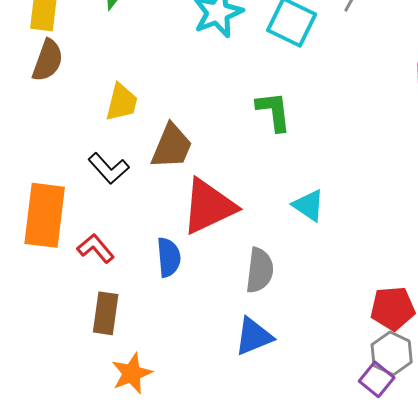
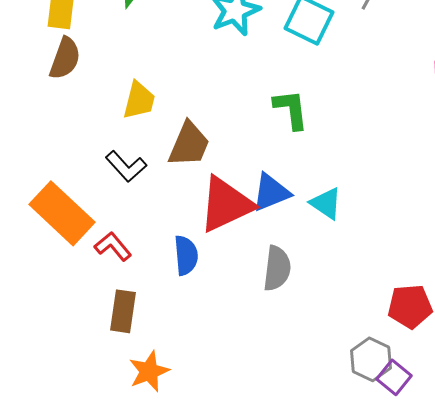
orange rectangle: (45, 215) -> (62, 213), turned -54
blue triangle: (254, 336) -> (271, 192), moved
gray hexagon: (392, 353) -> (371, 359), moved

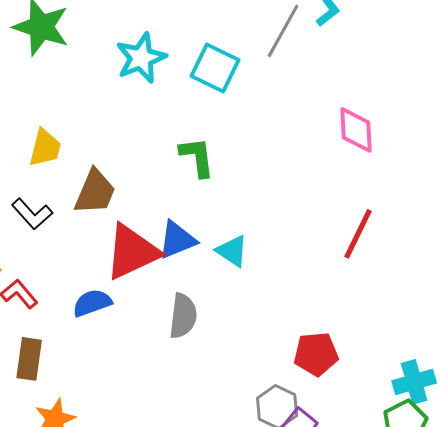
blue semicircle: (186, 255) -> (92, 303), turned -105

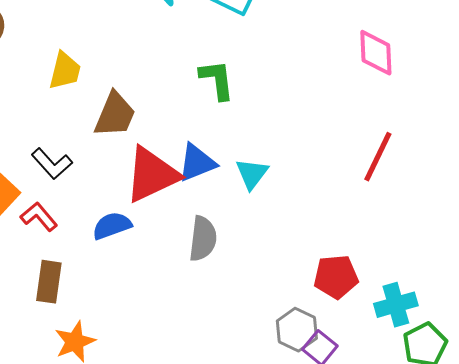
black L-shape: (32, 214) -> (52, 164), moved
cyan triangle: (232, 251) -> (252, 174), turned 33
cyan cross: (414, 382) -> (396, 305), moved

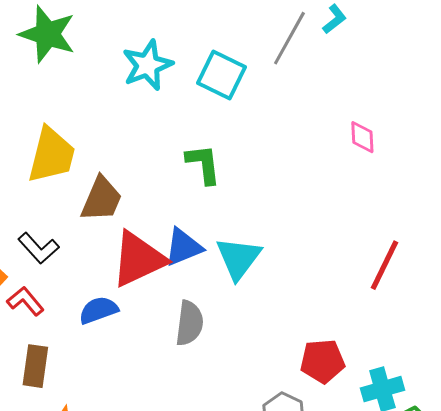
pink diamond: (376, 53) -> (362, 137), size x0.7
yellow trapezoid: (65, 71) -> (51, 155), size x1.5
red line: (378, 157) -> (384, 265), moved
cyan triangle: (252, 174) -> (238, 258), size x1.4

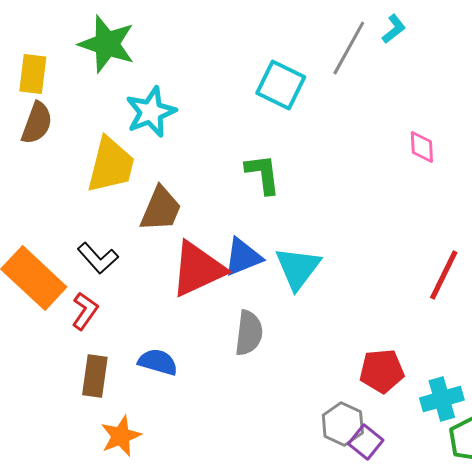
cyan star: (147, 65) -> (151, 112), moved
red L-shape: (25, 301) -> (85, 311), turned 75
blue semicircle: (98, 310) -> (158, 362), moved, turned 36

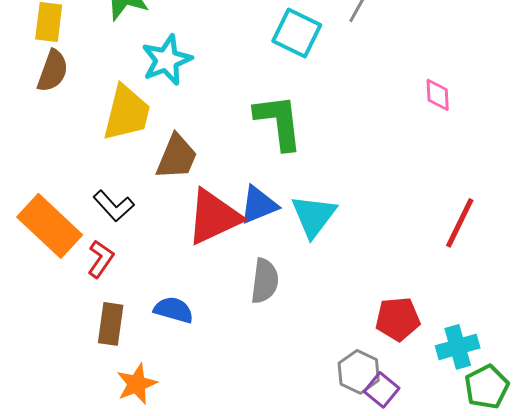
green L-shape: (263, 174) -> (279, 122), size x1.4

